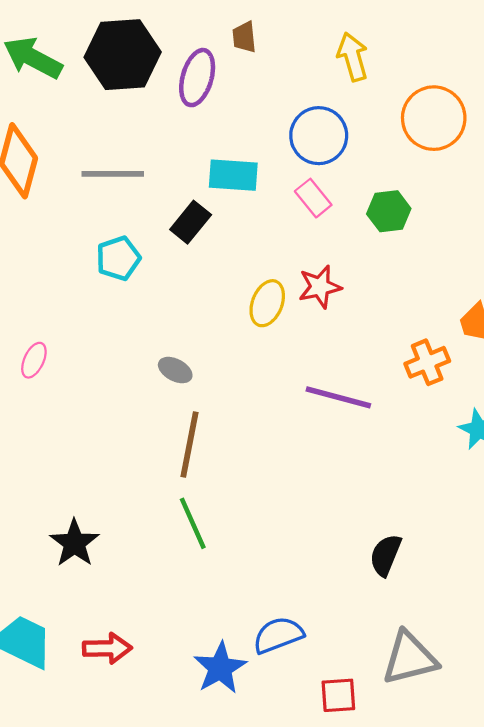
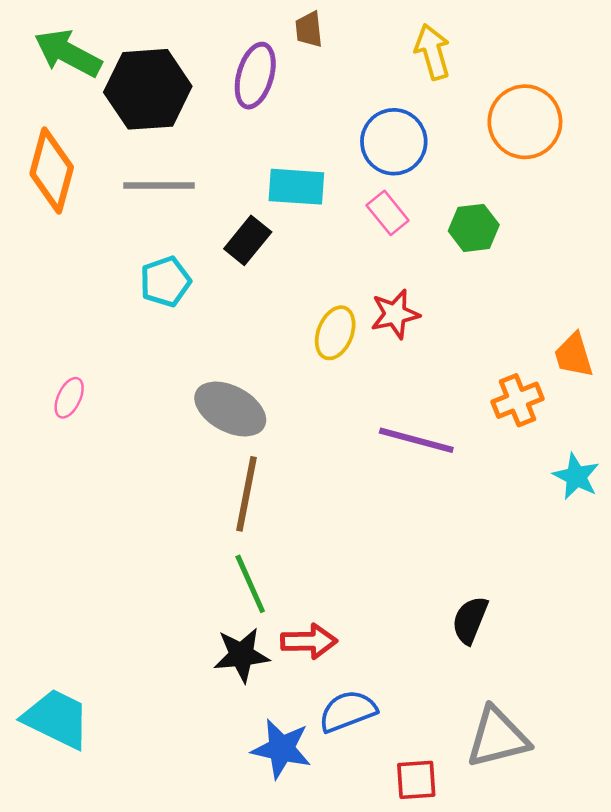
black hexagon: (123, 55) -> (148, 89), moved
gray ellipse: (175, 370) -> (230, 409), size x1.8
black star: (74, 543) -> (241, 655), moved, turned 30
red arrow: (107, 648) -> (309, 641), moved
blue star: (220, 668) -> (281, 749), turned -30

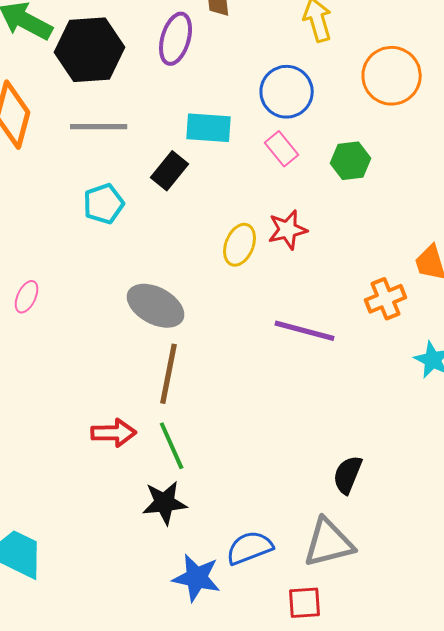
red arrow: (309, 641) -> (114, 433), moved
gray triangle: (497, 737) -> (329, 543), moved

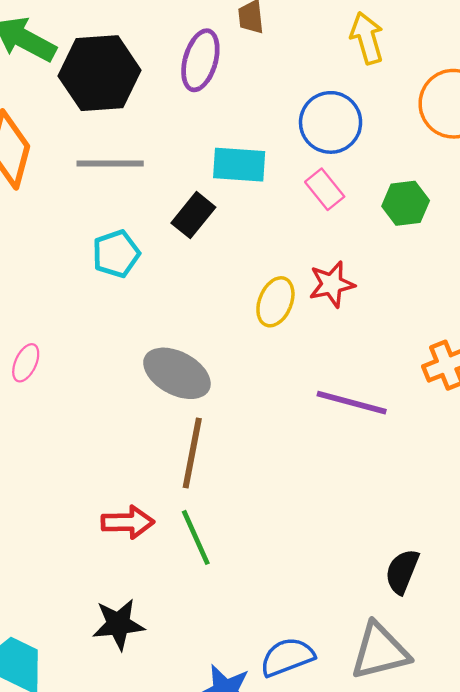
black star: (165, 503) -> (118, 624), moved

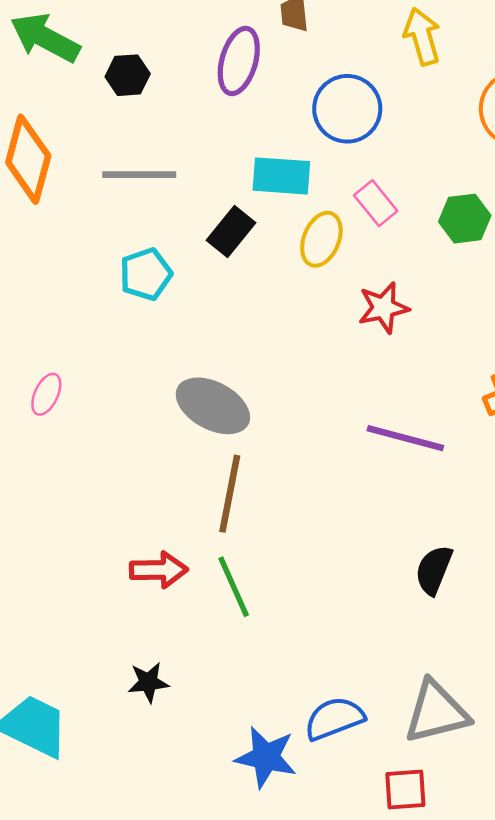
black hexagon: (100, 73) -> (128, 75), size x0.5
blue circle: (331, 122) -> (347, 109), moved
yellow ellipse: (275, 302) -> (321, 239), moved
black semicircle: (402, 571) -> (434, 570), moved
black star: (118, 624) -> (148, 682), size x0.7

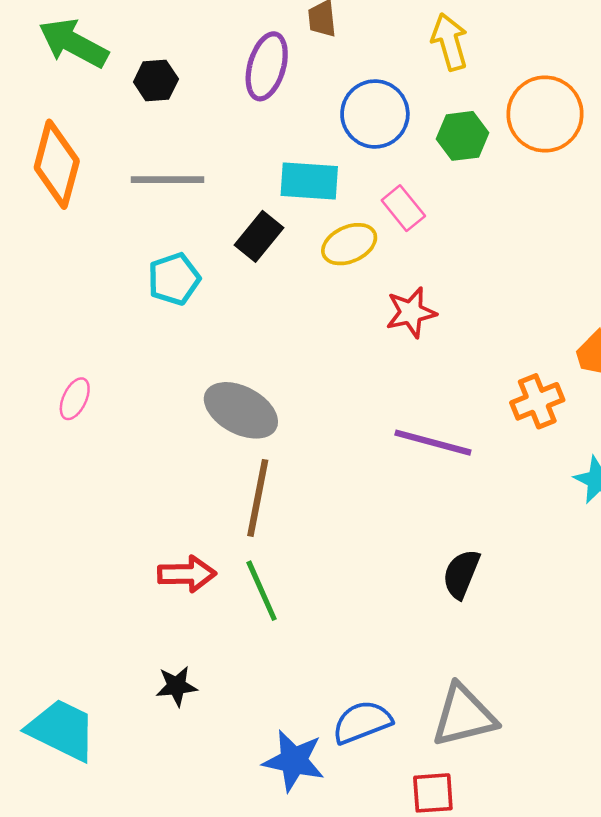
green hexagon: (465, 219) -> (463, 136), moved
yellow ellipse: (321, 239) -> (349, 244), turned 44

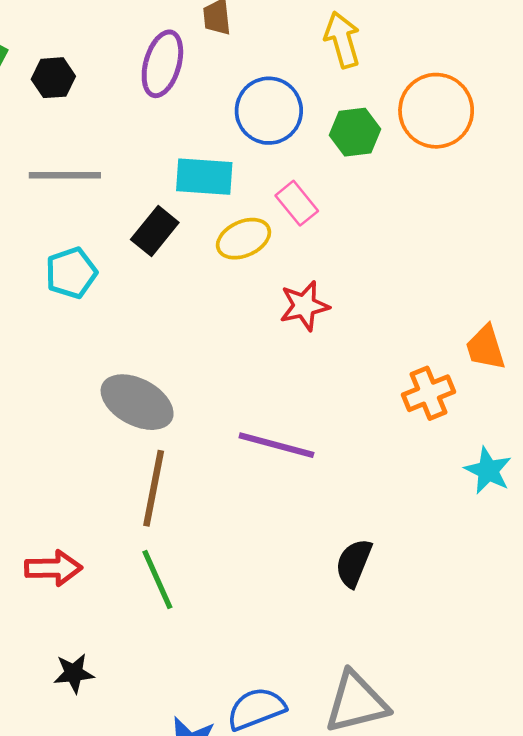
purple line: (433, 443) -> (276, 445), moved
red arrow: (187, 574) -> (53, 568), moved

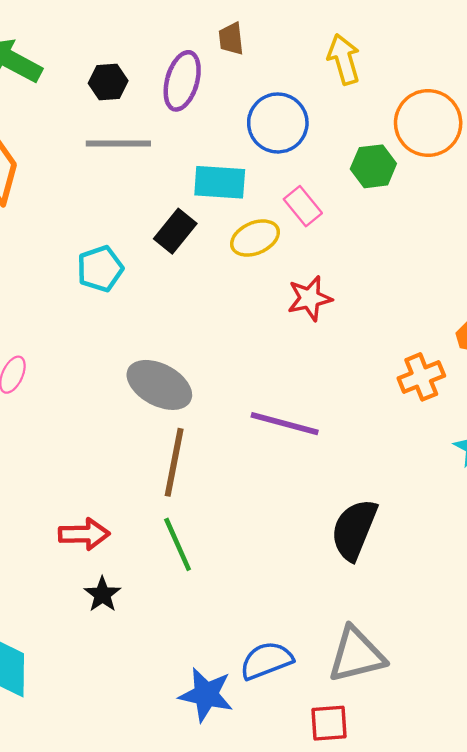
black hexagon: (53, 78) -> (108, 82), moved
green hexagon: (355, 132) -> (373, 166), moved
gray line: (65, 175) -> (118, 143), moved
black semicircle: (354, 563) -> (354, 530), size x1.4
black star: (74, 673) -> (102, 594), moved, turned -30

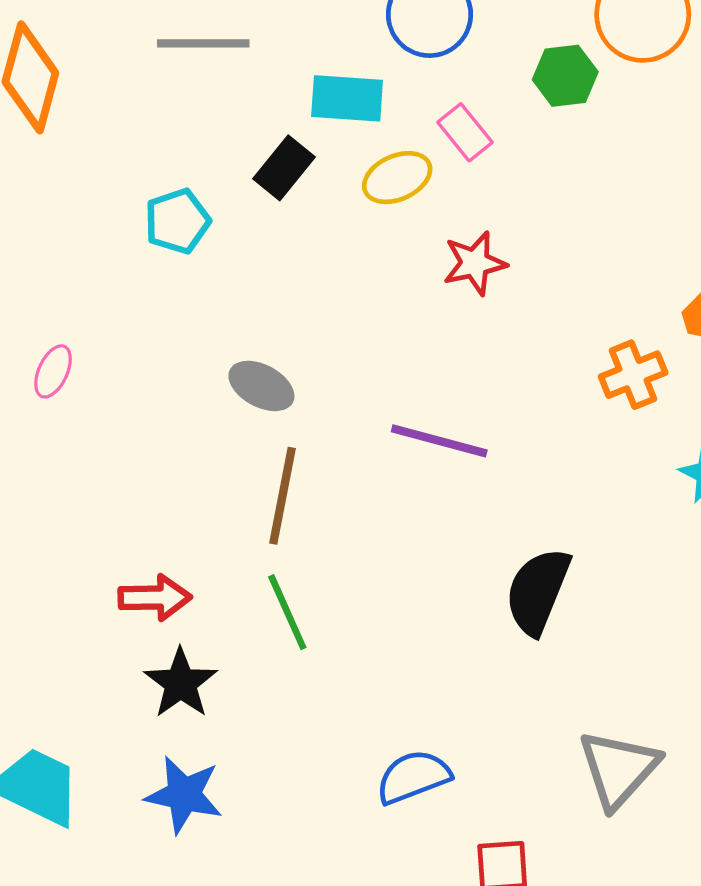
gray ellipse: (159, 385) -> (261, 386), size x0.7
black star: (102, 594) -> (181, 683), size x1.4
gray triangle: (356, 655) -> (618, 769), moved, turned -34
blue star: (206, 695) -> (184, 795), moved

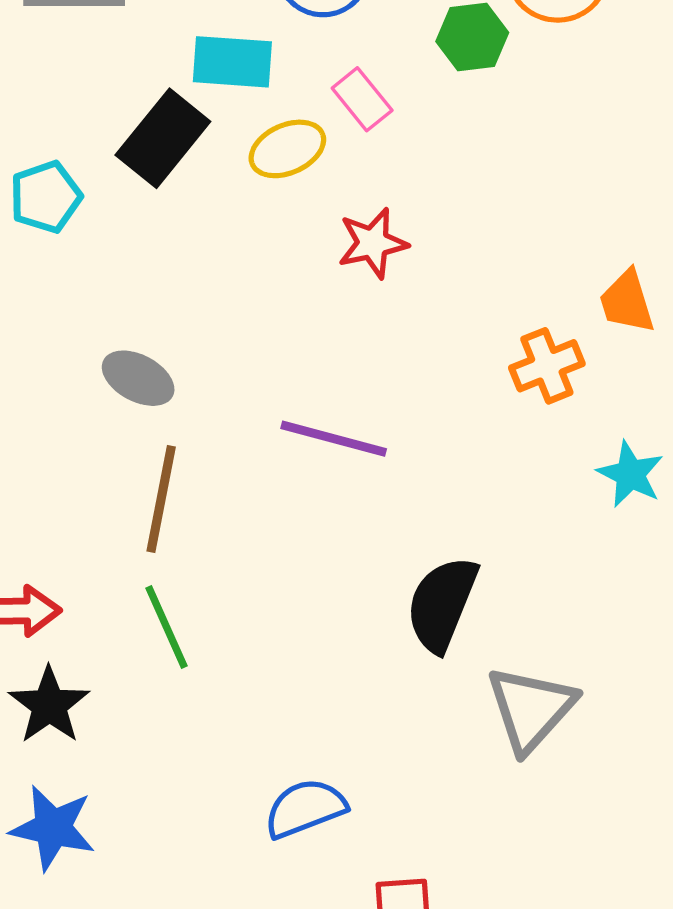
black rectangle: (284, 168) -> (163, 138), size x1.4
gray triangle: (618, 769) -> (531, 709), moved

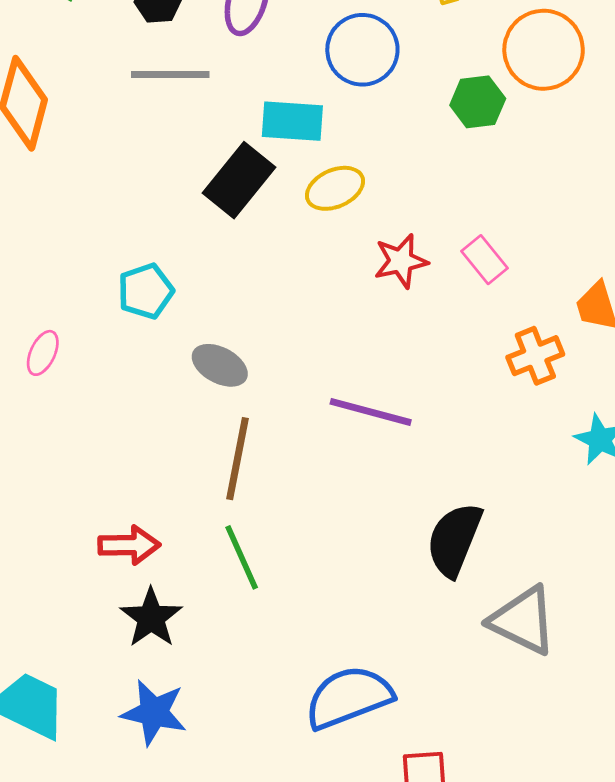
pink rectangle: (362, 99) -> (485, 260), moved
cyan pentagon: (46, 197) -> (146, 291), moved
gray triangle: (531, 709) -> (523, 621), turned -46
blue semicircle: (305, 808) -> (349, 697), size x1.4

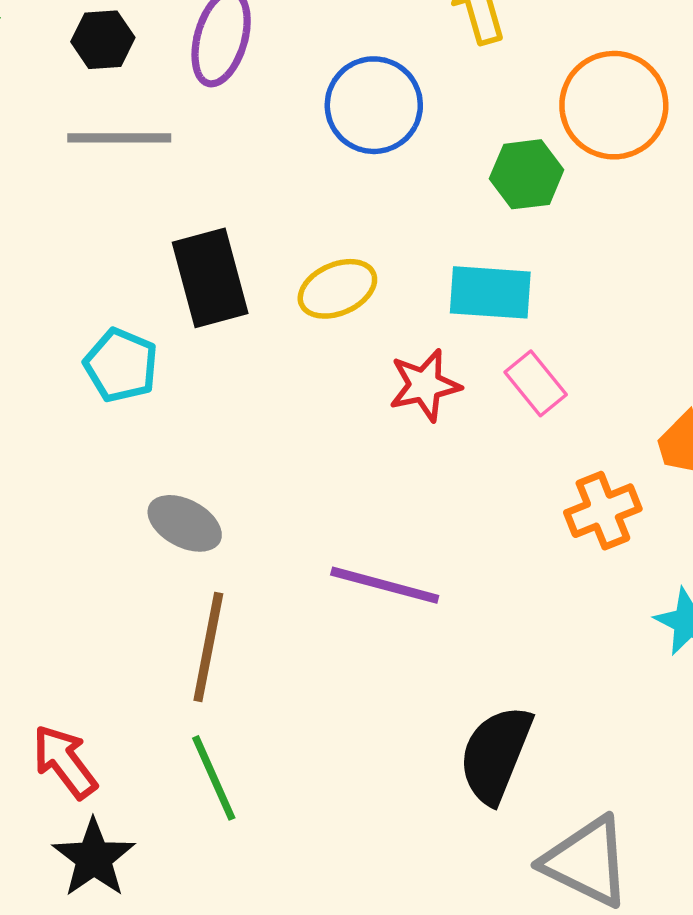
cyan rectangle: (292, 121) -> (490, 292), moved
black rectangle: (239, 180) -> (210, 278), turned -54
cyan pentagon: (146, 291) -> (121, 365), moved, turned -30
red arrow: (129, 545) -> (65, 762), turned -126

